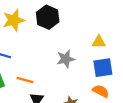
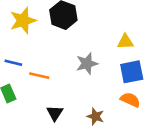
orange line: (25, 80) -> (39, 76), moved

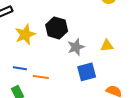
gray star: (87, 64) -> (76, 47), moved
blue square: (132, 72) -> (87, 72), moved

